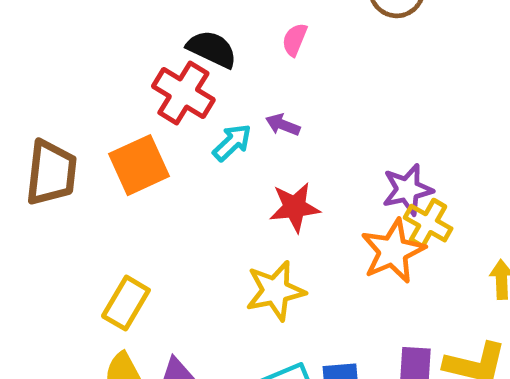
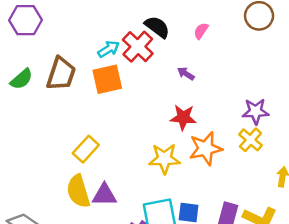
cyan arrow: (232, 142) -> (109, 49), moved
purple star: (407, 190) -> (256, 111), moved
orange star: (393, 251) -> (206, 148), moved

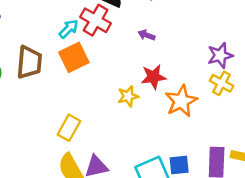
yellow star: (164, 159) -> (128, 96), moved, size x0.7

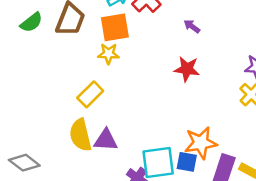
yellow star: (128, 96) -> (109, 54), moved
orange star: (181, 101) -> (201, 143), moved

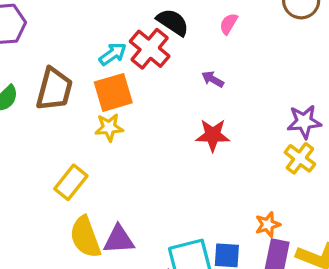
yellow rectangle: (90, 94) -> (71, 182), moved
orange star: (201, 143) -> (268, 225), moved, size x0.6

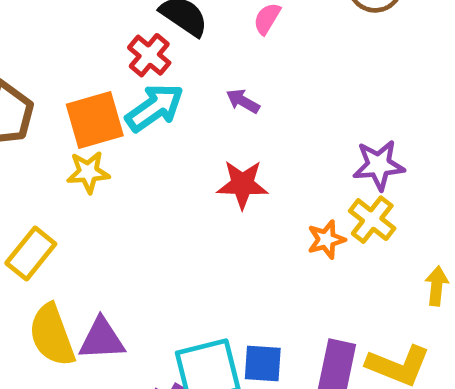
red cross: (150, 49) -> (149, 55), size x0.7
cyan arrow: (113, 54) -> (155, 108), moved, size x1.4
orange star: (268, 225) -> (326, 239), moved

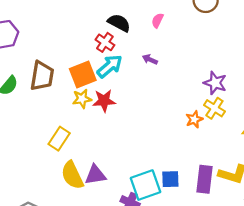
purple star: (379, 165) -> (215, 83), turned 30
red star: (242, 184) -> (104, 101), moved

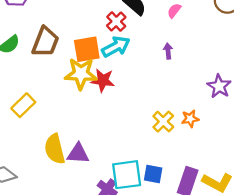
purple arrow: (150, 59) -> (168, 51), moved, turned 48
yellow star: (82, 99) -> (81, 74), size x1.6
yellow cross: (214, 108) -> (163, 122), moved
yellow rectangle: (59, 139) -> (23, 105), moved

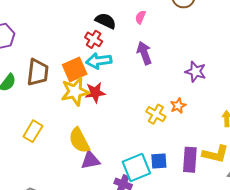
cyan arrow: (116, 47) -> (99, 61), turned -145
purple arrow: (168, 51) -> (144, 53), size x1.6
yellow semicircle: (55, 149) -> (79, 140), moved

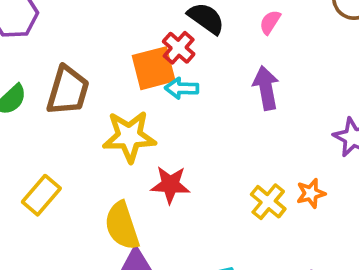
cyan arrow: (99, 61) -> (182, 88), size x0.7
orange square: (75, 69) -> (154, 68), moved
red star: (95, 92) -> (170, 185), moved

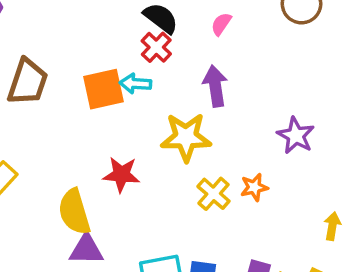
red cross: (179, 48) -> (156, 47), moved
orange square: (154, 68) -> (104, 89), moved
yellow star: (129, 136) -> (186, 137), moved

